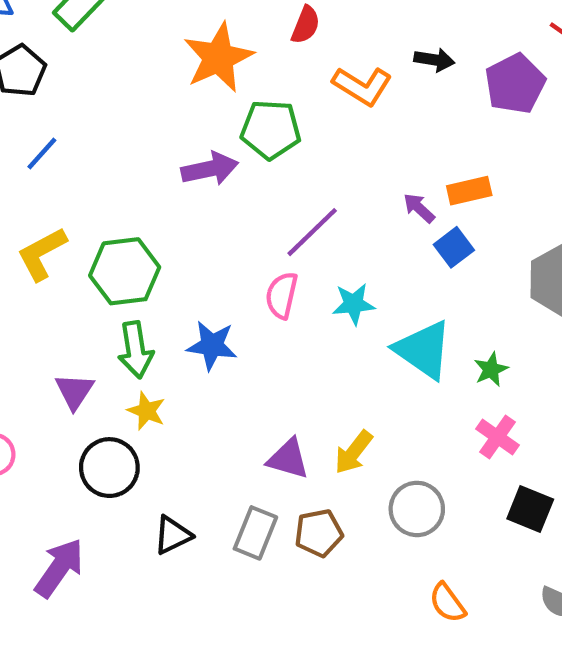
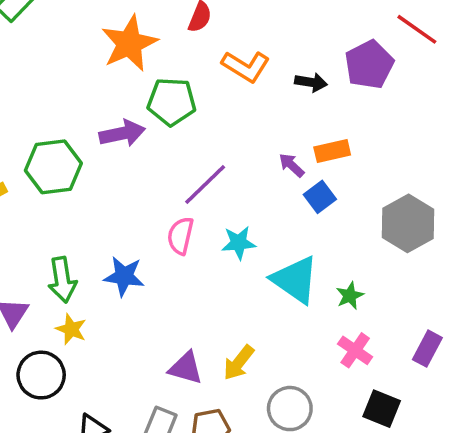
black arrow: (434, 60) -> (311, 82), moved
green hexagon: (125, 271) -> (53, 167), moved

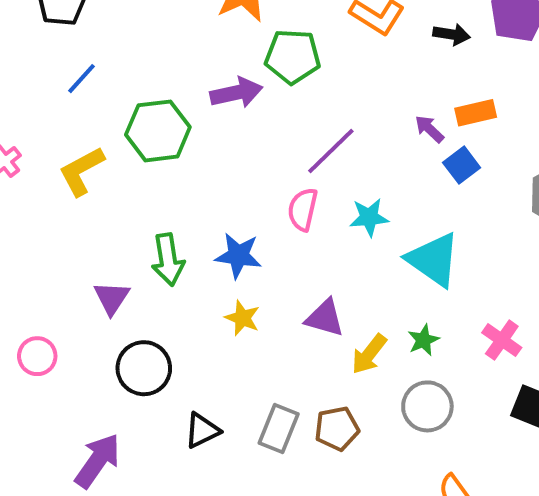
green star: (350, 296) -> (423, 340), moved
yellow star: (71, 329) -> (242, 318), moved
purple triangle: (186, 368) -> (325, 318), moved

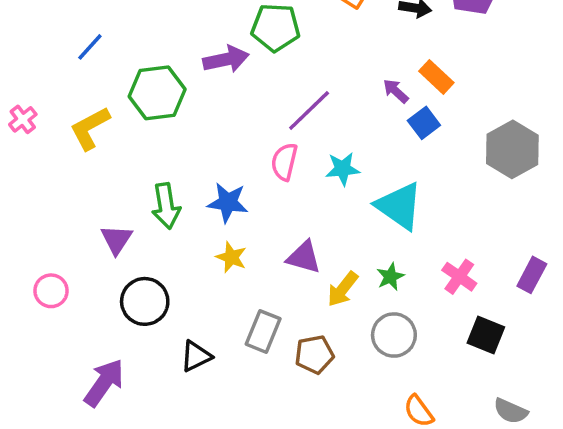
orange rectangle: (476, 113) -> (436, 77), turned 56
gray rectangle: (279, 429) -> (263, 331), moved

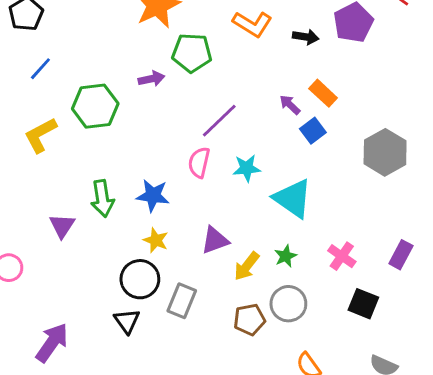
purple arrow: (226, 59) -> (151, 79), size x0.7
purple triangle: (304, 257) -> (215, 240), turned -36
black circle: (145, 301) -> (140, 279), moved
brown pentagon: (314, 354) -> (250, 320), moved
black triangle: (196, 356) -> (127, 321), turned -40

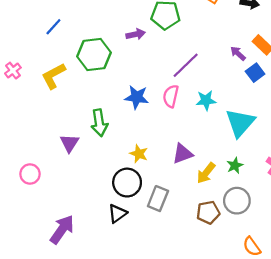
blue star: (153, 196) -> (137, 97), moved
cyan triangle: (293, 198) -> (240, 123), turned 36
black triangle: (127, 321) -> (117, 213), turned 30

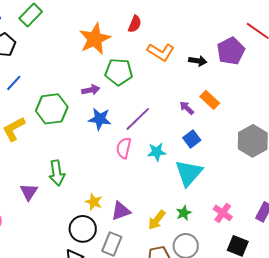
blue square: (255, 73) -> (192, 139), moved
blue star: (137, 97) -> (100, 119), moved
purple triangle: (183, 154) -> (121, 211), moved

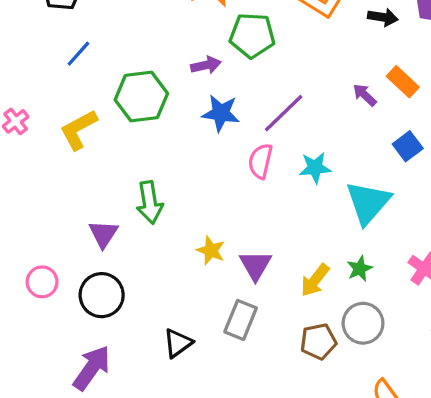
blue square: (192, 139) -> (408, 146), moved
purple triangle: (121, 211) -> (255, 265), turned -40
black circle: (83, 229) -> (102, 295), moved

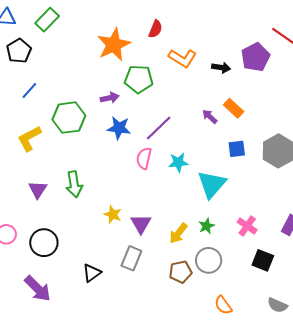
blue square: (408, 146) -> (237, 149), turned 30
purple triangle: (103, 234) -> (38, 190), moved
purple arrow: (92, 368) -> (38, 289), turned 100

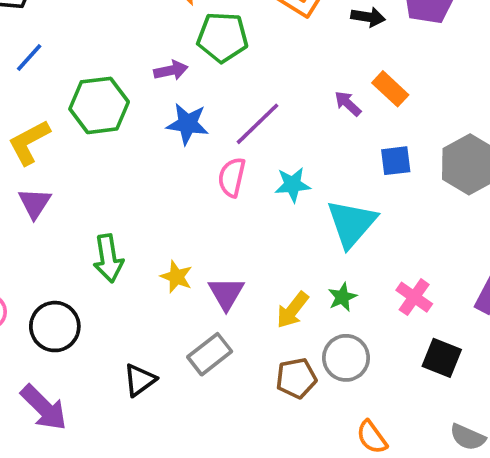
green arrow: (74, 184) -> (108, 258), moved
purple triangle: (38, 190) -> (35, 203), moved
gray rectangle: (131, 258) -> (210, 354), turned 30

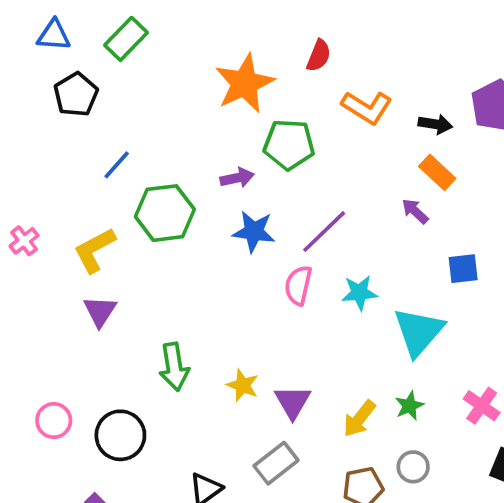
blue line: (29, 57) -> (117, 165), moved
orange rectangle: (390, 89) -> (437, 172), moved
gray circle: (346, 358) -> (413, 467), size x0.7

